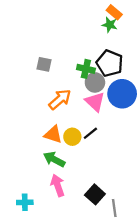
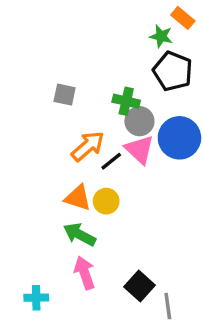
orange rectangle: (114, 12) -> (183, 18), moved
black pentagon: (110, 63) -> (173, 71), moved
black line: (90, 133) -> (111, 161), moved

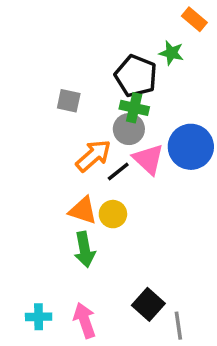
green star: (161, 36) -> (171, 53), moved
black pentagon: (173, 71) -> (136, 76), moved
gray circle: (139, 121) -> (129, 129), moved
green arrow: (80, 234) -> (85, 249), turned -128
pink arrow: (85, 273) -> (85, 320), moved

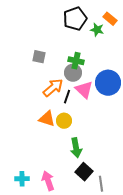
orange rectangle: (194, 19) -> (110, 19), moved
black pentagon: (136, 76) -> (75, 19), moved, turned 30
black line: (118, 172) -> (67, 97), turned -32
green arrow: (85, 249) -> (76, 148), moved

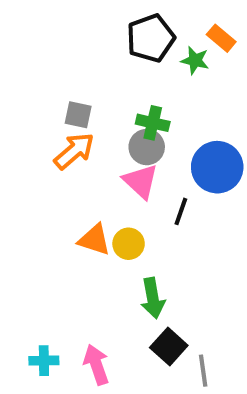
orange arrow: (53, 88) -> (74, 151), moved
pink triangle: (84, 90) -> (141, 181), moved
black line: (67, 97) -> (181, 211), moved

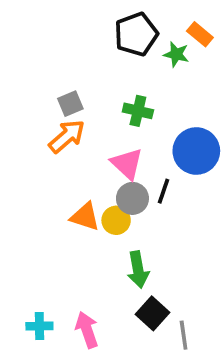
gray square: (78, 115) -> (70, 104), turned -35
gray circle: (147, 147) -> (132, 198), moved

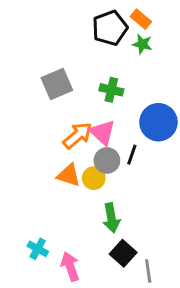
orange rectangle: (200, 34) -> (141, 19), moved
gray square: (70, 104) -> (57, 84), size x1.5
orange arrow: (67, 136) -> (77, 135), moved
cyan cross: (39, 326) -> (38, 249), moved, turned 30

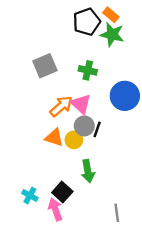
green star: (142, 44) -> (112, 34), size x1.5
black line: (132, 155) -> (97, 129), moved
black square: (123, 253) -> (62, 192), moved

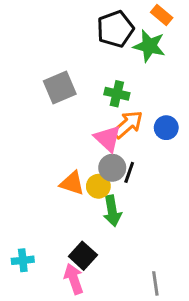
orange rectangle: (111, 15) -> (162, 15), moved
blue circle: (125, 96) -> (166, 128), size x0.6
orange arrow: (61, 106) -> (128, 125), moved
green arrow: (88, 171) -> (112, 211), moved
cyan cross: (30, 195) -> (23, 260), moved, turned -35

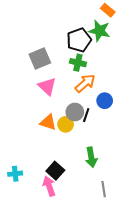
black pentagon: (115, 29) -> (79, 40), moved
blue circle: (166, 128) -> (105, 101), moved
pink triangle: (108, 138) -> (47, 86), moved
green arrow: (112, 211) -> (91, 157), moved

